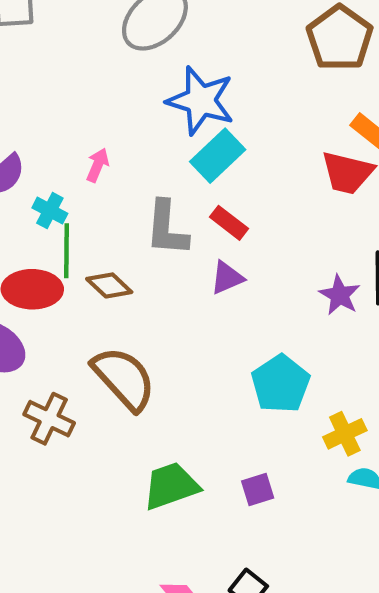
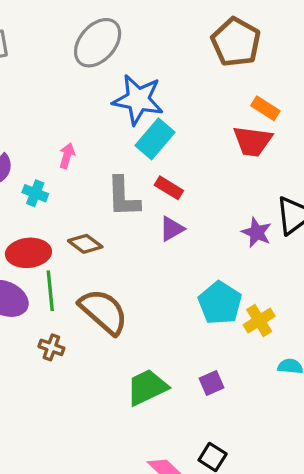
green line: (66, 251) -> (50, 291), moved
brown cross: (49, 419) -> (51, 347), size x0.7
yellow cross: (345, 434) -> (259, 321), moved

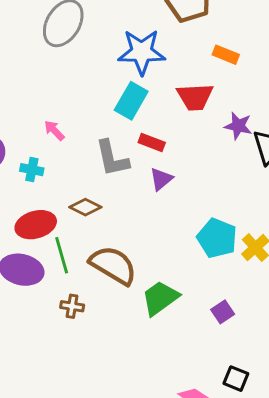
blue star: (138, 100) -> (142, 52), moved
red trapezoid: (252, 141) -> (195, 97), moved
pink arrow: (67, 156) -> (54, 130), turned -50
purple star: (257, 232) -> (238, 126), moved
green trapezoid: (147, 387) -> (160, 298), moved

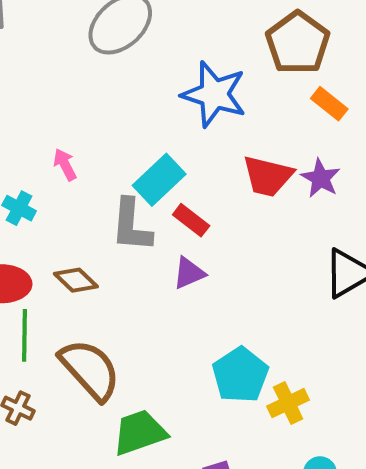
orange rectangle: (226, 55) -> (329, 104), moved
cyan rectangle: (131, 101) -> (159, 180), moved
purple star: (238, 126) -> (321, 178), moved

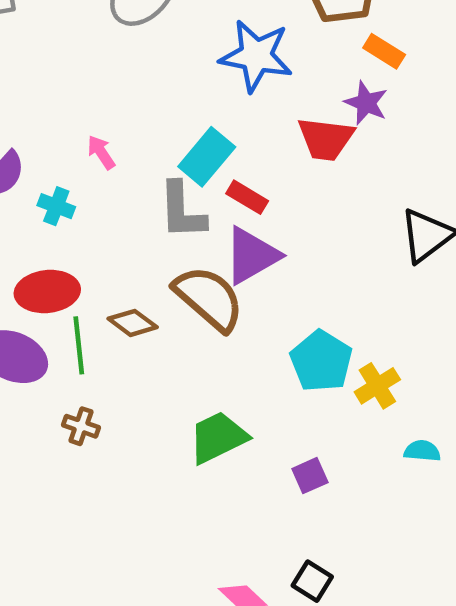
purple star: (321, 178) -> (366, 103), moved
purple triangle: (189, 273) -> (252, 256), size x1.6
brown diamond: (76, 280) -> (133, 323), moved
brown semicircle: (90, 370) -> (209, 298), moved

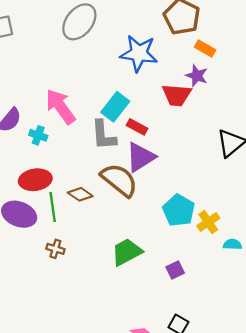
pink arrow: (101, 152) -> (60, 106), size x2.0
cyan semicircle: (422, 451) -> (232, 244), moved

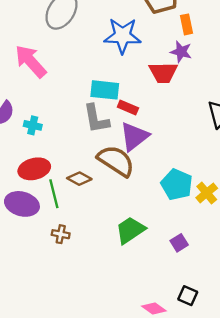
orange rectangle: (205, 48) -> (186, 24), turned 54
pink arrow: (60, 106) -> (31, 61), moved
cyan rectangle: (115, 107) -> (105, 90), turned 64

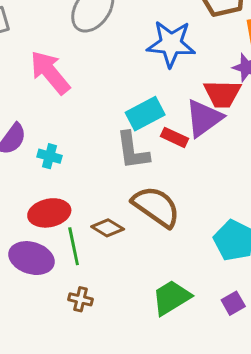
cyan rectangle: (105, 90) -> (145, 114), turned -36
purple triangle: (134, 136) -> (204, 118), moved
purple square: (179, 243) -> (233, 303), moved

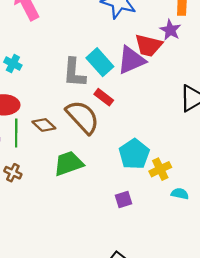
cyan rectangle: (145, 114) -> (100, 62), moved, turned 64
red rectangle: (175, 137) -> (104, 97), moved
green trapezoid: (171, 298) -> (68, 163), moved

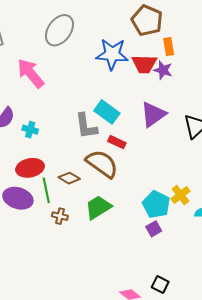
red trapezoid: (149, 45) -> (144, 64), moved
purple triangle: (131, 60) -> (153, 114), moved
cyan pentagon: (134, 154) -> (156, 204), moved
brown cross: (13, 173) -> (60, 216), moved

